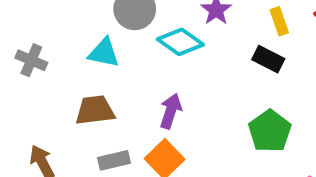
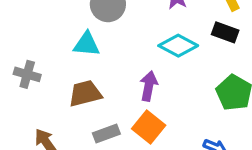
cyan diamond: (180, 42) -> (178, 46), moved
gray cross: (31, 60) -> (27, 74), moved

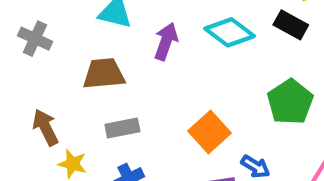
purple arrow: (149, 86) -> (166, 41), moved
orange square: (149, 127) -> (210, 132), moved

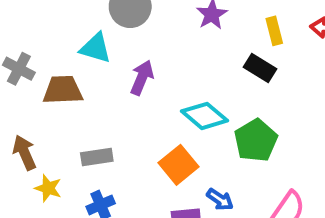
cyan diamond: (230, 32) -> (205, 116), moved
brown trapezoid: (104, 74) -> (63, 90), moved

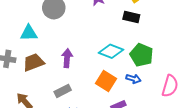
cyan triangle: (95, 48) -> (29, 33), moved
purple arrow: (142, 78) -> (67, 58), moved
blue arrow: (220, 200) -> (133, 79), moved

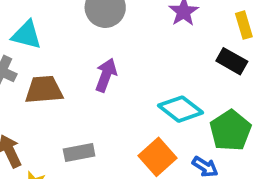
cyan triangle: (29, 33) -> (26, 35), moved
purple arrow: (67, 58) -> (106, 75), moved

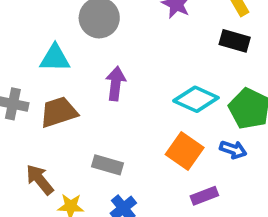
cyan triangle: (26, 35) -> (55, 58), moved
gray rectangle: (79, 152) -> (107, 165), turned 40

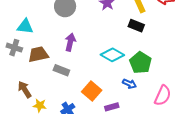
cyan triangle: (55, 58) -> (25, 26), moved
orange square: (185, 151) -> (92, 91), moved
gray rectangle: (107, 165) -> (61, 70), moved

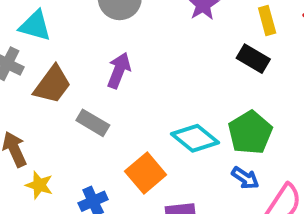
brown trapezoid: (38, 54) -> (52, 85), turned 130
cyan diamond: (112, 55) -> (195, 138), moved
blue arrow: (130, 84) -> (245, 178), moved

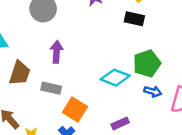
green pentagon: (250, 133) -> (147, 63), turned 30
orange square: (146, 173) -> (75, 109), moved

